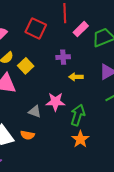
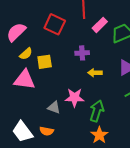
yellow square: (26, 66) -> (45, 62), turned 35

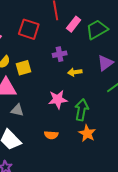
gray triangle: (54, 107) -> (17, 110), moved
orange semicircle: (47, 131) -> (51, 135), moved

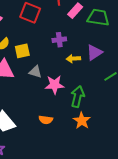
green trapezoid: (97, 29) -> (98, 17), turned 35
purple triangle: (105, 63) -> (94, 52), moved
gray triangle: (17, 110) -> (35, 72), moved

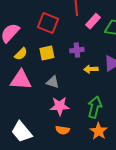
yellow square: (22, 51) -> (47, 53), moved
pink star: (55, 85) -> (60, 106), moved

